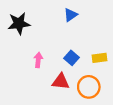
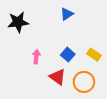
yellow rectangle: (100, 58) -> (94, 55), turned 40
red triangle: (61, 82) -> (58, 77), turned 30

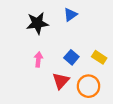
black star: (18, 22) -> (37, 23), moved
red triangle: (58, 77) -> (61, 81), turned 36

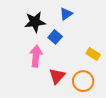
blue square: (71, 57) -> (55, 37), moved
pink arrow: (38, 59) -> (36, 56), size x1.5

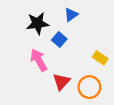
pink arrow: (36, 56) -> (39, 60), turned -35

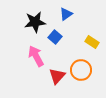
yellow rectangle: (100, 58) -> (92, 42), moved
orange circle: (89, 87) -> (81, 70), moved

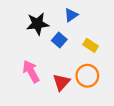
yellow rectangle: (92, 42) -> (91, 45), moved
pink arrow: (36, 56) -> (31, 71), moved

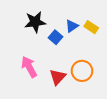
blue triangle: (71, 15) -> (72, 26), moved
yellow rectangle: (91, 45) -> (91, 27), moved

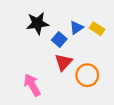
pink arrow: (29, 67) -> (32, 85), moved
red triangle: (58, 77) -> (63, 62), moved

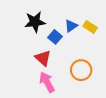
red triangle: (63, 62) -> (43, 58), moved, turned -30
pink arrow: (32, 85) -> (47, 82), moved

